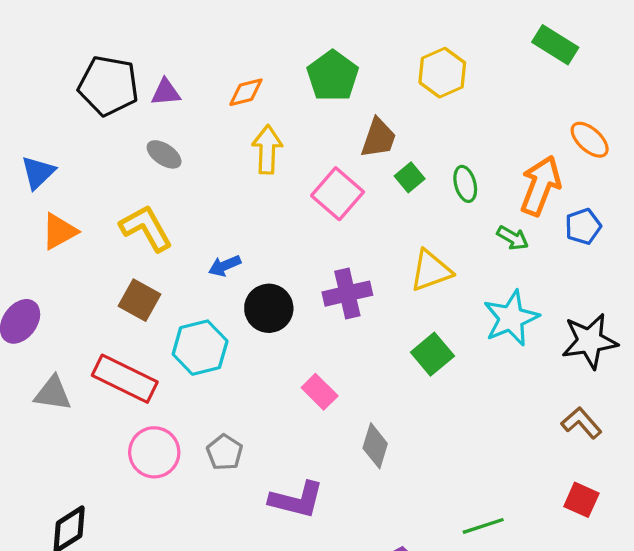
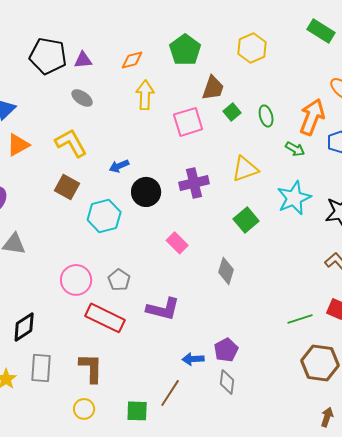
pink square: (338, 194) -> (188, 122), turned 32
red rectangle: (125, 379) -> (105, 318), moved
gray diamond: (375, 446) -> (226, 271), moved
green line: (483, 526) -> (300, 319), moved

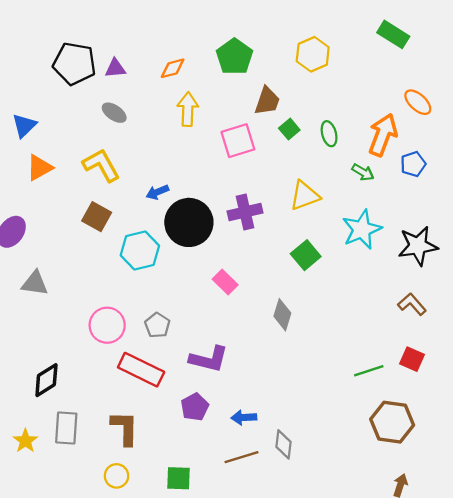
black circle: (146, 192) -> (189, 222), size x1.4
purple pentagon: (226, 350) -> (195, 407), moved
brown line: (170, 393) -> (241, 457), moved, turned 40

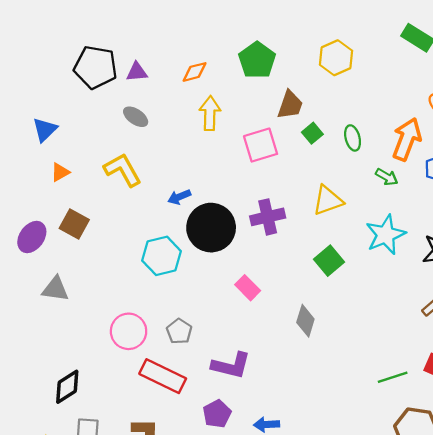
orange triangle: (39, 168) -> (60, 172), size x0.7
brown square: (97, 217) -> (74, 224), moved

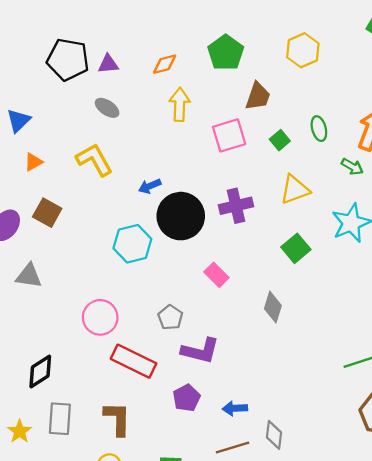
green square: (312, 133) -> (280, 140), moved
gray pentagon: (179, 331) -> (170, 317), moved

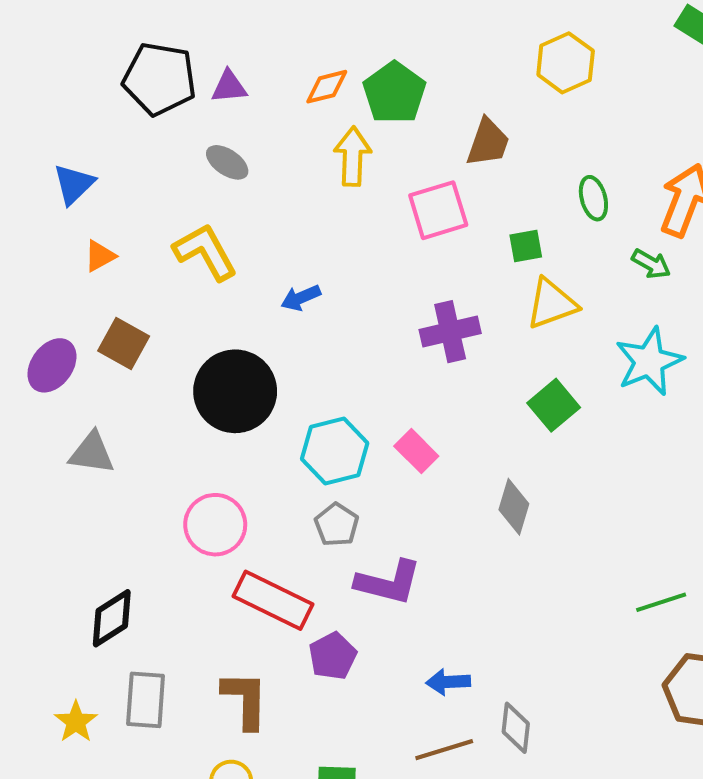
green pentagon: (226, 53) -> (394, 93), moved
green square: (280, 140) -> (526, 246), moved, turned 30
black circle: (181, 216) -> (235, 391), moved
cyan hexagon: (132, 244) -> (335, 451), moved
purple pentagon: (187, 398) -> (333, 656), moved

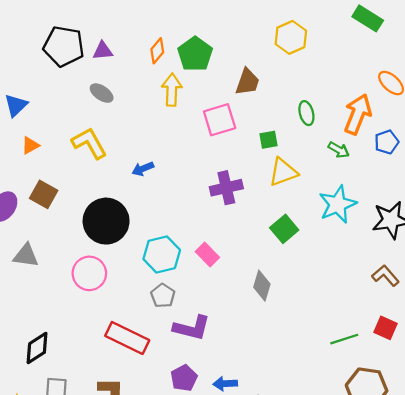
orange diamond: (327, 87) -> (157, 51), turned -35
pink circle: (215, 525) -> (89, 273), moved
purple pentagon: (333, 656) -> (184, 378), moved

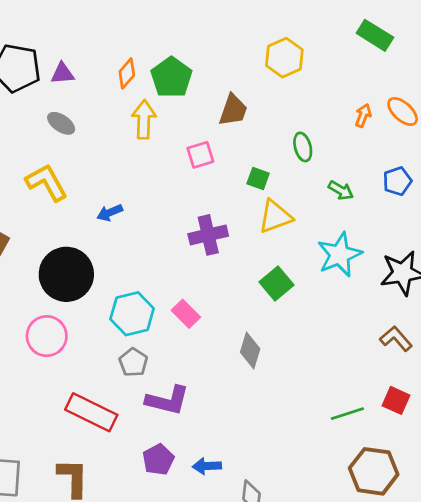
orange arrow: (358, 114) -> (363, 115), moved, size x0.5
pink square: (220, 120) -> (200, 155), size x0.7
green square: (269, 140) -> (258, 178), turned 30

